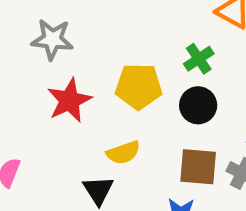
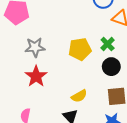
yellow pentagon: (139, 86) -> (80, 49), moved
red star: (69, 100) -> (36, 76), moved

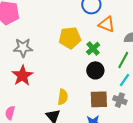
yellow pentagon: (80, 49) -> (70, 38), moved
yellow semicircle: (79, 96) -> (63, 97), turned -56

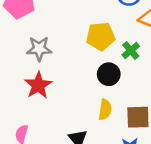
black circle: (95, 70) -> (109, 74), moved
yellow semicircle: (63, 97) -> (105, 110), moved

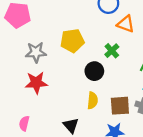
yellow pentagon: (101, 36) -> (72, 41), moved
red star: (38, 85) -> (36, 83), turned 30

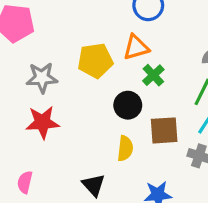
orange triangle: (126, 24) -> (136, 47), moved, turned -36
brown square: (120, 106) -> (164, 130), moved

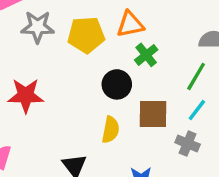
gray star: (42, 78) -> (38, 27), moved

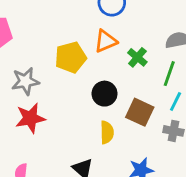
gray star: (38, 27) -> (25, 81), moved
green cross: (146, 55) -> (137, 57), moved
brown square: (153, 114) -> (140, 112), turned 36

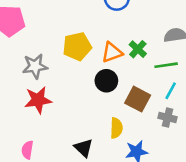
orange triangle: (106, 41) -> (112, 52), moved
green line: (169, 74) -> (166, 65), turned 60
yellow semicircle: (107, 132) -> (116, 128), moved

